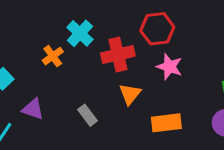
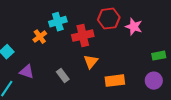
cyan cross: (80, 33) -> (58, 22), turned 30
pink star: (169, 67) -> (134, 27), moved

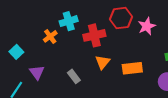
pink star: (134, 27) -> (147, 26), turned 30
purple triangle: (27, 72) -> (37, 72), turned 35
orange rectangle: (115, 81) -> (132, 68), moved

